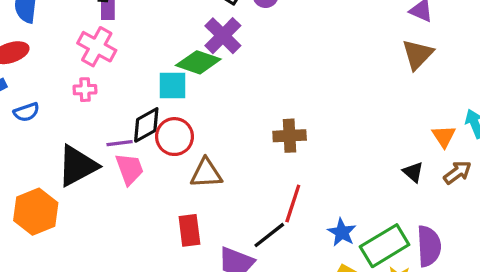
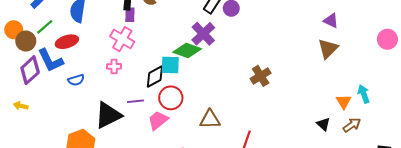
black diamond: (146, 125) -> (155, 77), moved
brown cross: (290, 136) -> (261, 76), moved, turned -30
pink trapezoid: (130, 169) -> (158, 120), moved, turned -110
brown triangle: (206, 173) -> (210, 119), moved

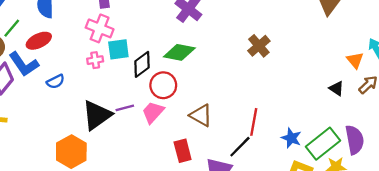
green diamond: (187, 51) -> (179, 52), moved
cyan square: (170, 65) -> (118, 49), moved
purple line: (135, 101) -> (125, 108), moved
brown triangle: (210, 119) -> (201, 115), moved, turned 40

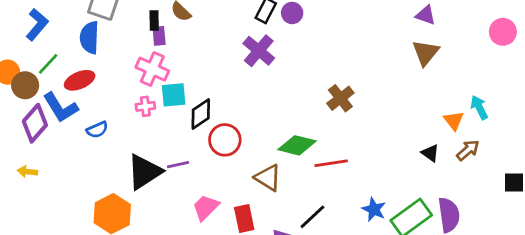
green diamond: (179, 52) -> (297, 145), moved
pink trapezoid: (153, 112) -> (206, 207), moved
red line: (254, 122) -> (331, 163), moved, turned 68

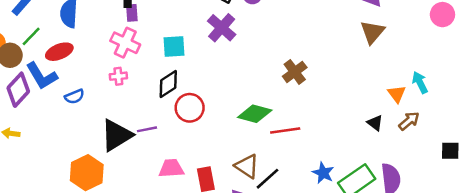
cyan square: (174, 95) -> (174, 47), moved
brown triangle: (268, 178) -> (247, 166), moved
pink trapezoid: (206, 207) -> (171, 168), turned 40

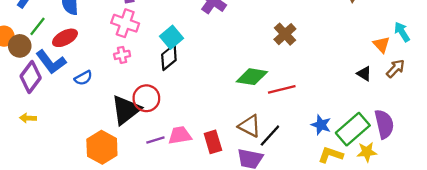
cyan square: (174, 47) -> (172, 37), moved, turned -30
red circle: (190, 108) -> (146, 98), moved
purple line: (147, 129) -> (155, 140), moved

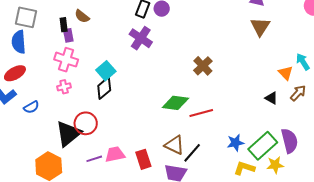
blue star: (321, 125) -> (235, 143), turned -30

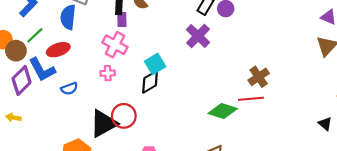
red line: (201, 113) -> (251, 99), moved

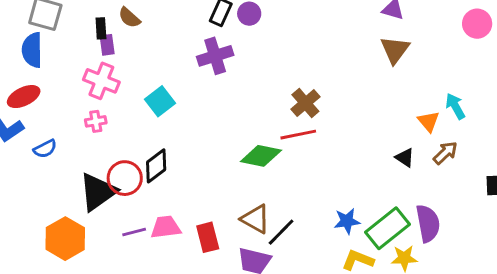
purple cross: (198, 36) -> (215, 56), turned 35
black diamond: (150, 82) -> (156, 166), moved

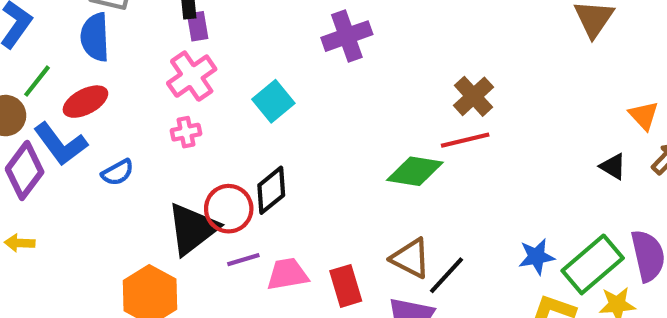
pink cross: (101, 81) -> (192, 76), turned 36
purple line: (134, 232) -> (243, 260), moved

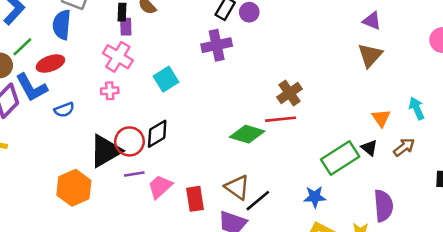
pink cross: (192, 76) -> (118, 57), turned -32
orange triangle: (644, 115) -> (381, 118), moved
green rectangle: (593, 264) -> (340, 158), moved
pink trapezoid: (287, 274) -> (160, 187), turned -40

